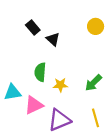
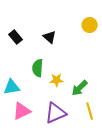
black rectangle: (33, 27) -> (16, 37), moved
green arrow: (93, 83) -> (80, 88), moved
pink triangle: (34, 105) -> (22, 111), moved

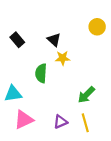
yellow star: (57, 80) -> (63, 58), moved
yellow line: (90, 111) -> (85, 123), moved
purple triangle: (56, 113) -> (60, 122), size x0.6

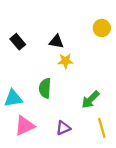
black triangle: (54, 40) -> (56, 42), turned -32
green semicircle: (41, 73) -> (45, 88), moved
yellow line: (85, 123) -> (102, 128), moved

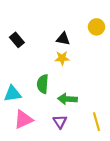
black triangle: (56, 42) -> (63, 39), moved
green arrow: (90, 100) -> (67, 99), moved, turned 48
purple triangle: (63, 128) -> (60, 122), turned -40

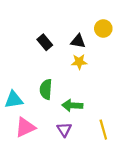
black triangle: (63, 39) -> (78, 41), moved
black rectangle: (17, 40) -> (45, 42), moved
yellow star: (62, 58) -> (79, 62), moved

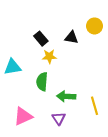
yellow star: (79, 62) -> (49, 56), moved
cyan triangle: (14, 100) -> (13, 67), moved
yellow line: (103, 130) -> (95, 106), moved

